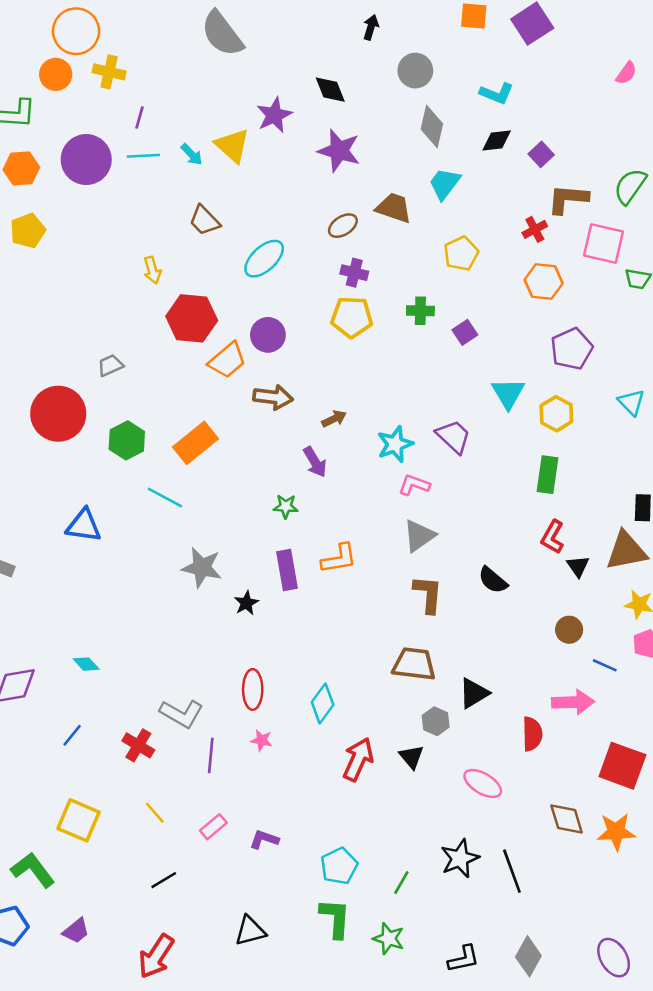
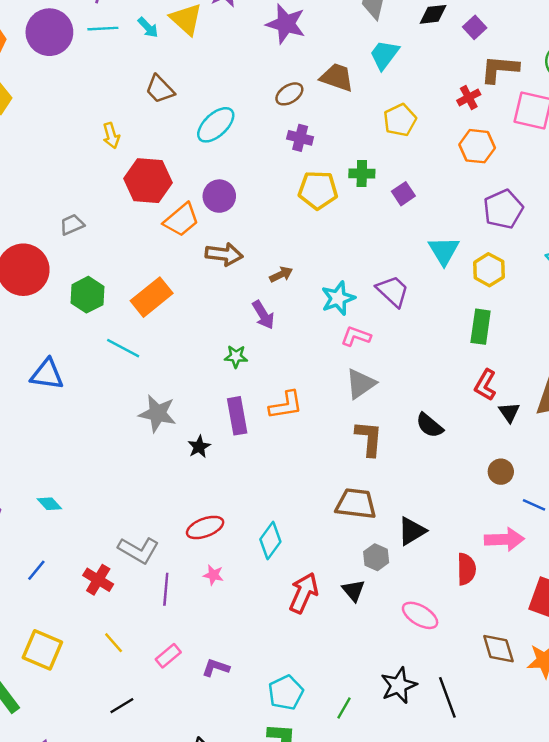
yellow pentagon: (352, 317) -> (318, 190), moved
red ellipse: (253, 689) -> (205, 527), turned 69

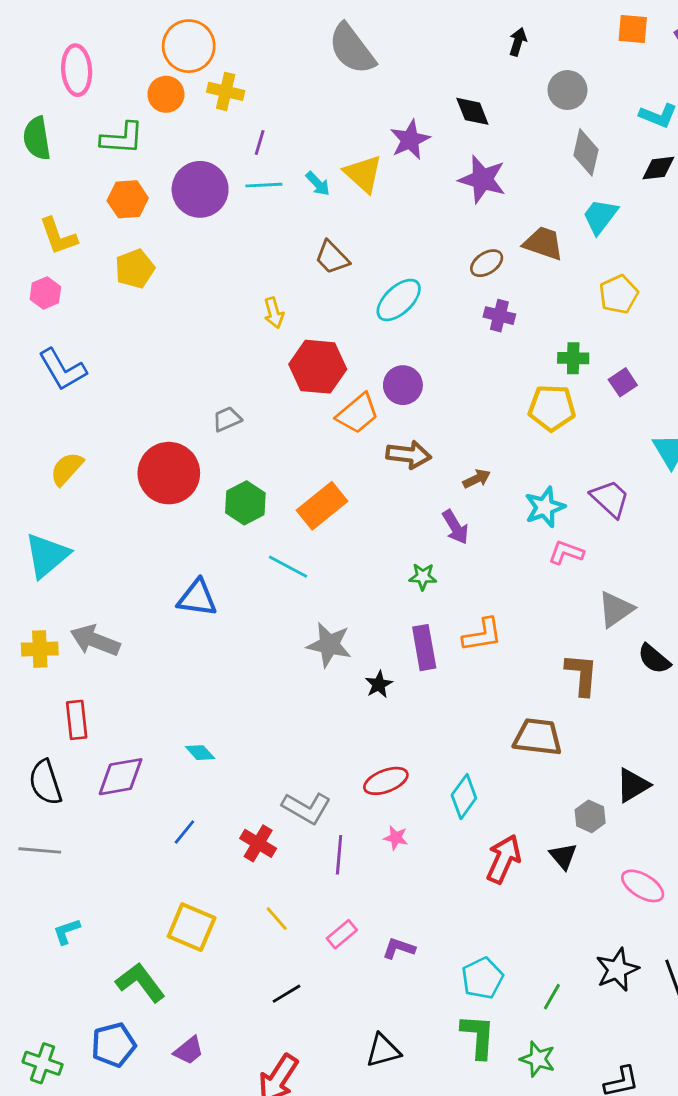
yellow pentagon: (318, 190) -> (552, 408), moved
gray triangle: (361, 384) -> (616, 609), moved
brown trapezoid: (356, 504) -> (538, 737), moved

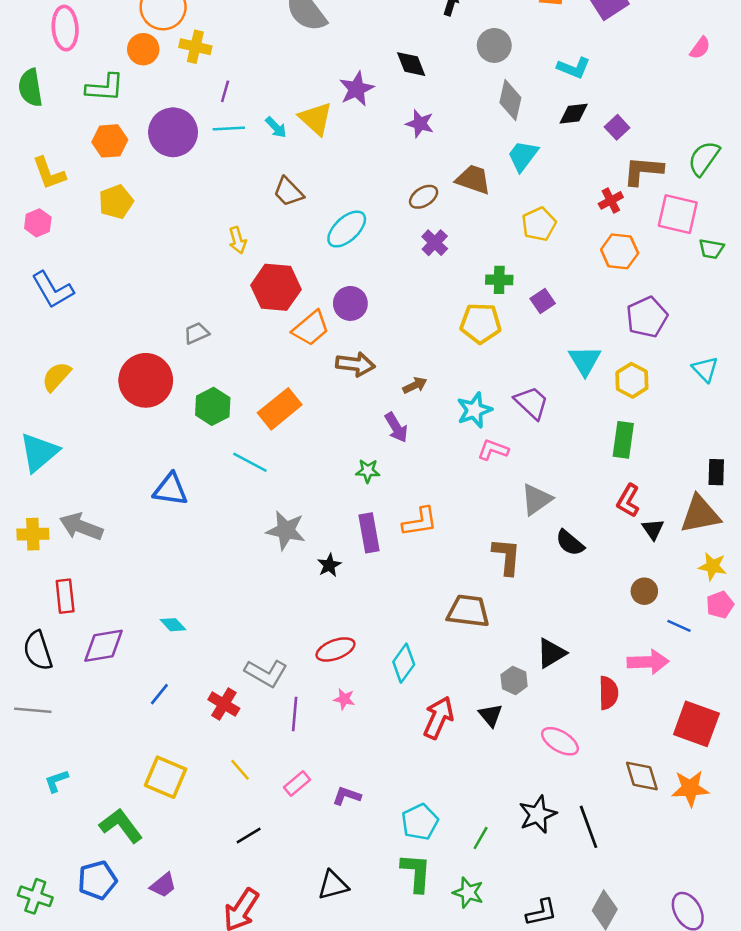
purple star: (482, 179) -> (420, 124), size x0.7
purple cross: (499, 316) -> (435, 243), turned 30

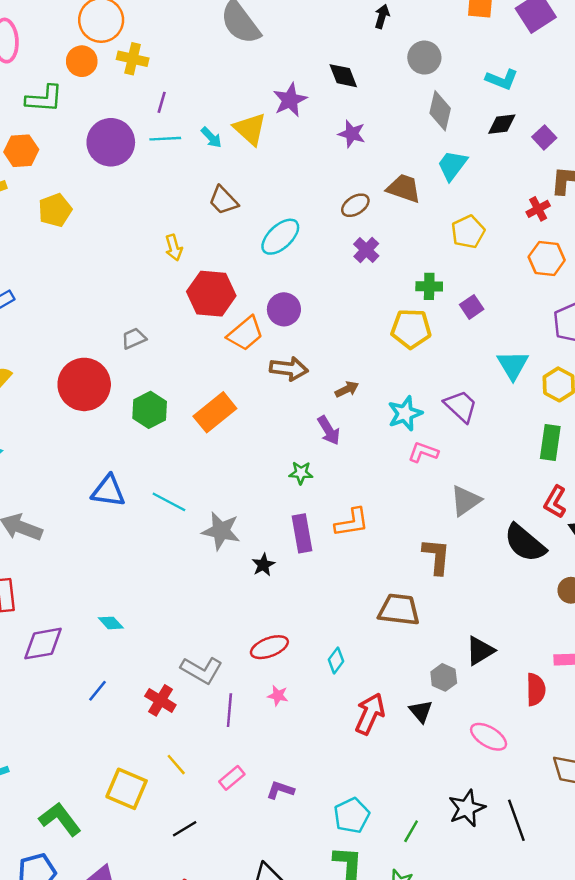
orange hexagon: (110, 141) -> (21, 151), moved
cyan line: (250, 462) -> (169, 502), moved
black semicircle: (570, 543) -> (525, 543), moved, size x1.5
cyan diamond: (404, 663) -> (336, 660), size x0.7
yellow square: (166, 777) -> (127, 789), moved

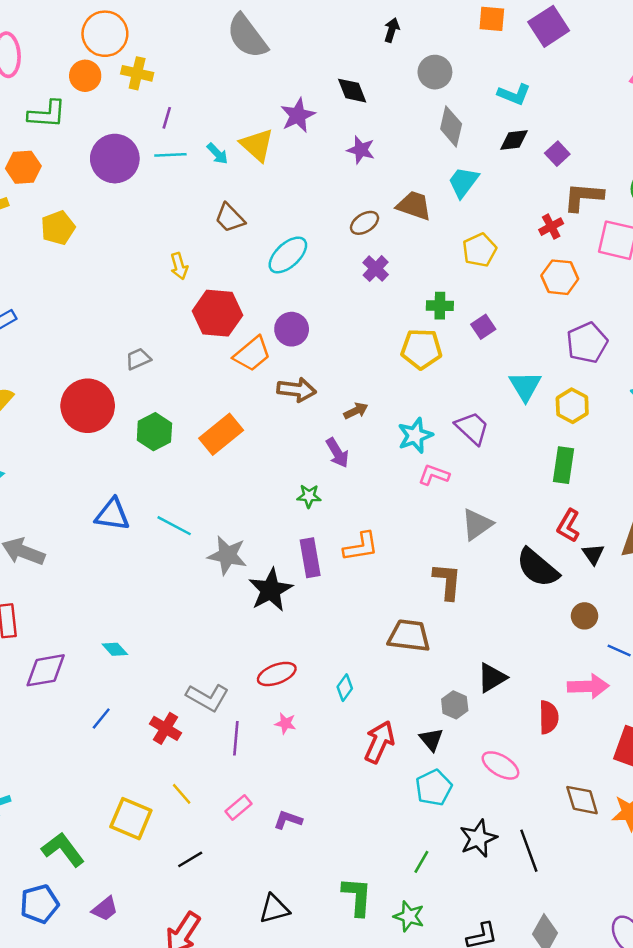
black star: (263, 565) -> (271, 590), size x1.8
cyan pentagon: (352, 815) -> (434, 788), moved

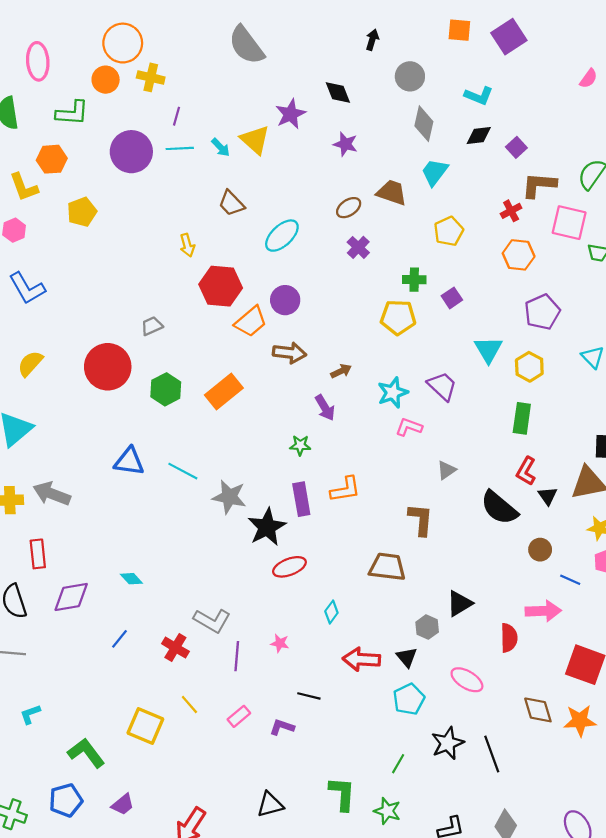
gray triangle: (477, 524) -> (446, 470), size x0.7
red ellipse: (277, 674) -> (289, 567), moved
red arrow: (379, 742) -> (362, 659), turned -111
black line: (190, 859) -> (309, 696), moved, turned 45

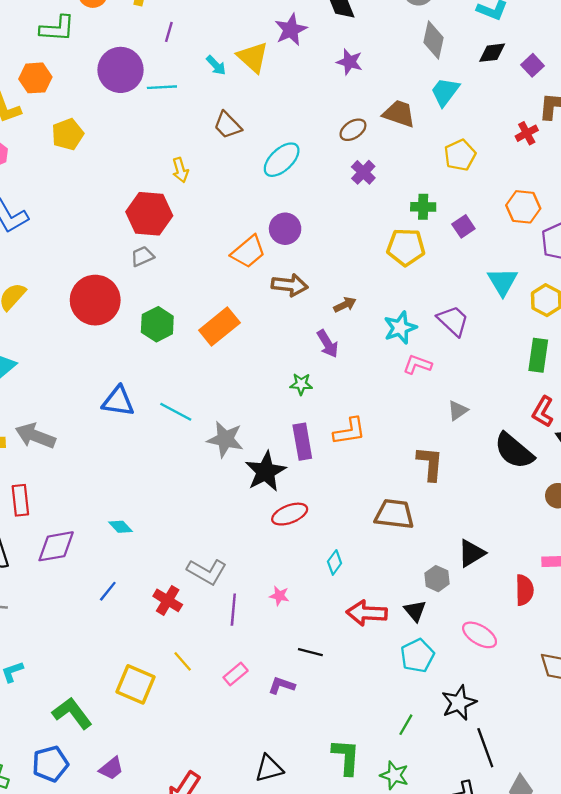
cyan line: (180, 148) -> (162, 87), moved
orange hexagon: (519, 255) -> (523, 207), moved
red hexagon: (221, 286) -> (149, 214), moved
black line: (492, 754) -> (485, 748), moved

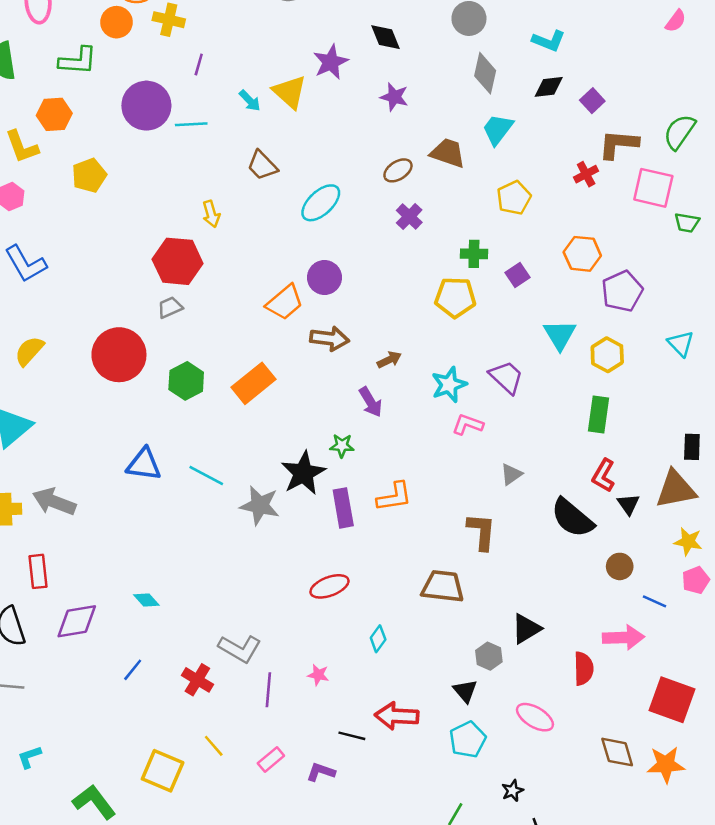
black star: (265, 472) -> (303, 473), moved
red arrow: (367, 613) -> (397, 716), moved
black star: (459, 703) -> (513, 791), size x0.6

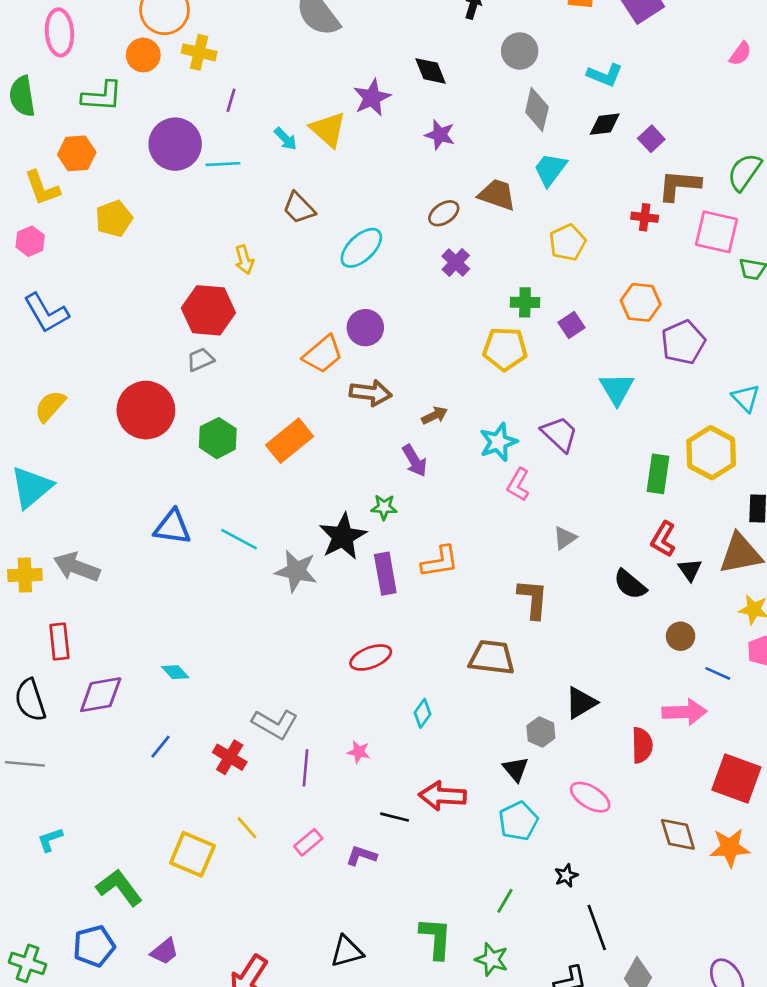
red cross: (586, 174) -> (645, 217), turned 35
yellow hexagon: (607, 355) -> (711, 453), moved, size x1.4
pink L-shape: (468, 424) -> (518, 485), turned -80
black semicircle: (572, 518) -> (630, 584), size x0.7

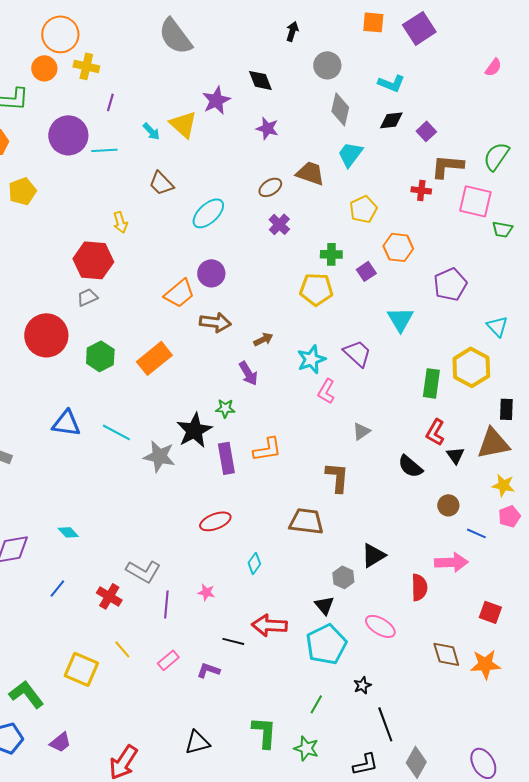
orange hexagon: (641, 302) -> (398, 247), moved
red square: (736, 779) -> (490, 612), size x0.6
cyan pentagon: (518, 821) -> (326, 644), size x1.4

